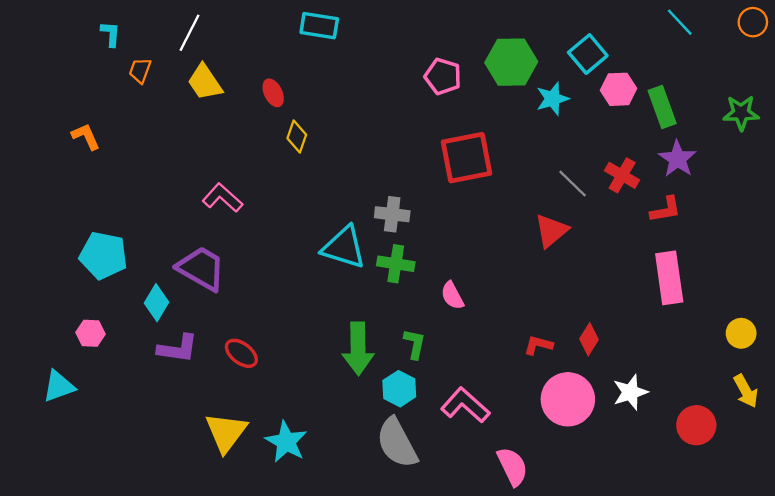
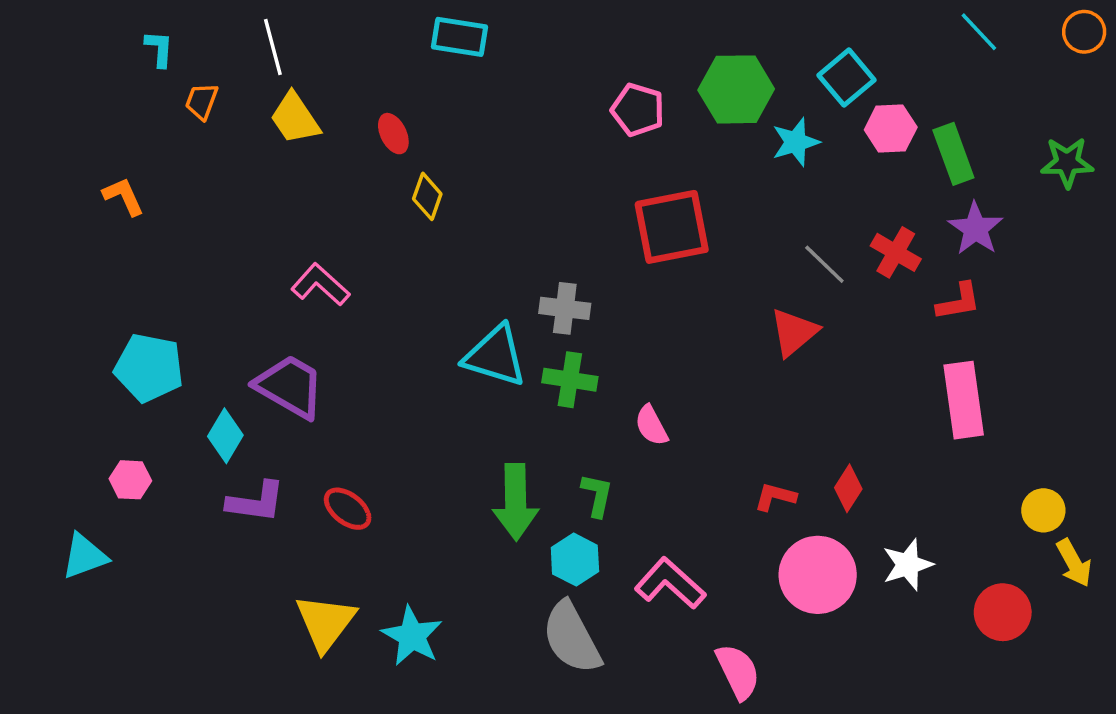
white line: (189, 33) -> (273, 47), turned -42
yellow circle: (741, 333) -> (1043, 510), moved

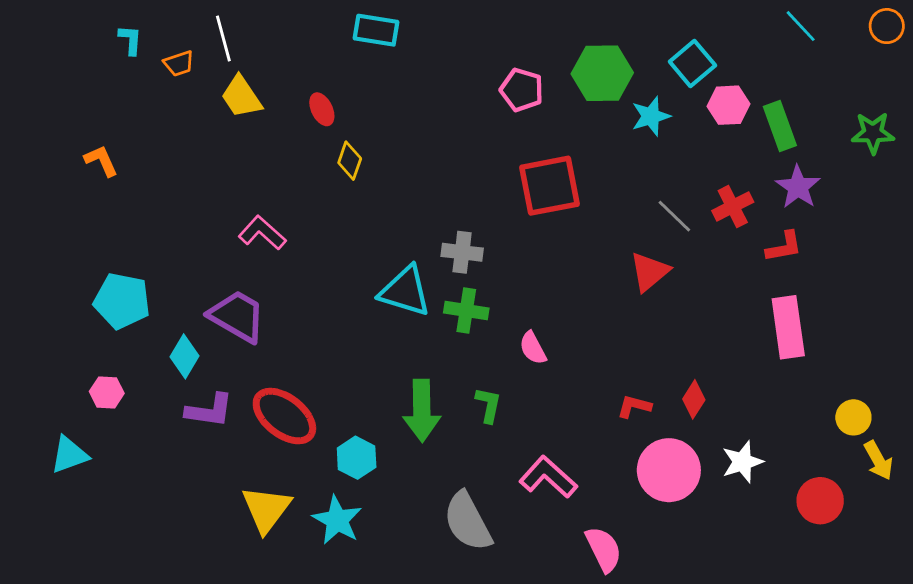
orange trapezoid: (202, 101) -> (179, 63), moved, turned -128
red cross: (896, 252) -> (733, 206), turned 33
red ellipse: (348, 509) -> (284, 416), size x1.6
cyan hexagon: (575, 560) -> (357, 458), moved

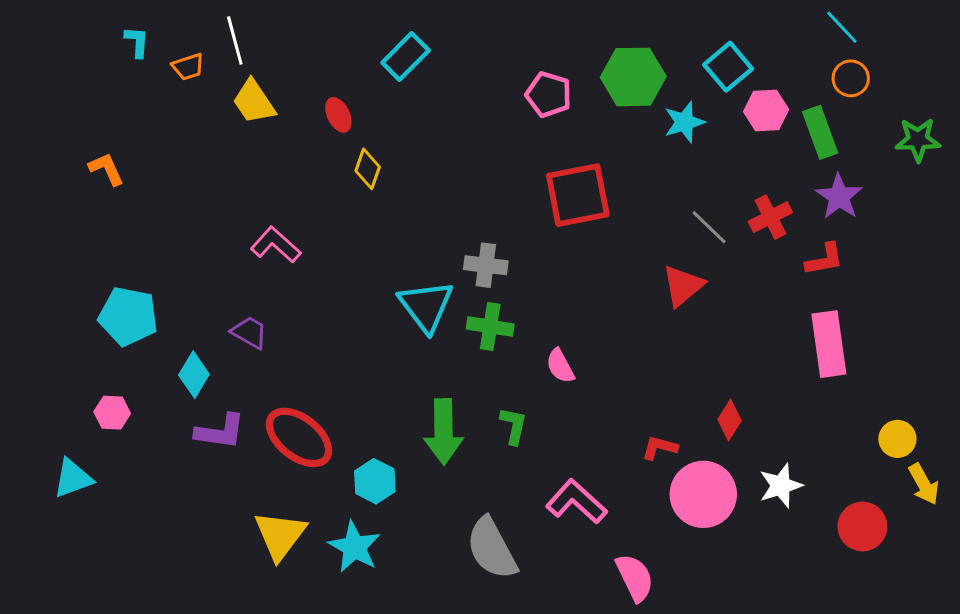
orange circle: (887, 26) -> (851, 78), moved
cyan rectangle: (376, 30) -> (406, 56), moved, turned -54
cyan triangle: (405, 291) -> (426, 306), turned 36
purple trapezoid: (237, 316) -> (249, 332), size x0.6
red L-shape: (634, 406) -> (660, 448), moved

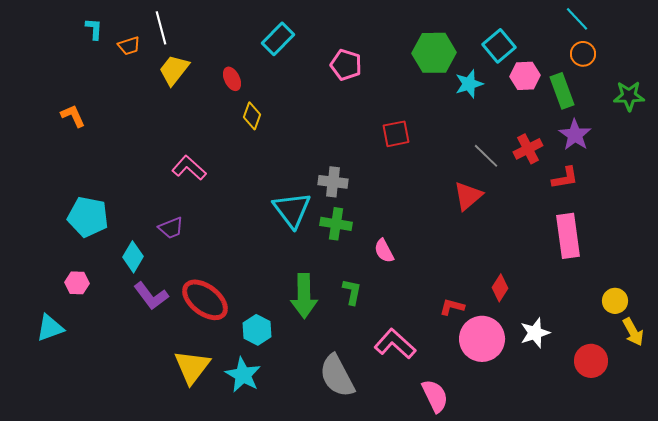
pink pentagon: (549, 94) -> (346, 65), moved
yellow trapezoid: (254, 102) -> (174, 70), turned 72
red square: (578, 195) -> (396, 134), size x0.6
purple trapezoid: (249, 332) -> (171, 228), turned 128
purple L-shape: (220, 432) -> (151, 296), turned 45

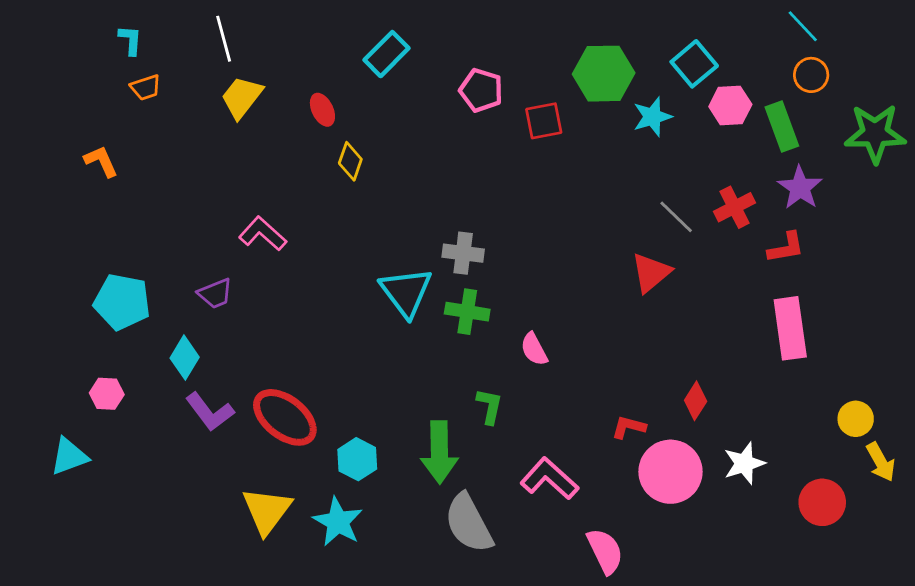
orange trapezoid: (129, 46) -> (146, 87), moved
green star: (629, 96) -> (875, 133), size x1.4
red square: (396, 134) -> (544, 121), moved
purple trapezoid: (171, 228) -> (215, 294), moved
green arrow: (304, 296) -> (439, 452), moved

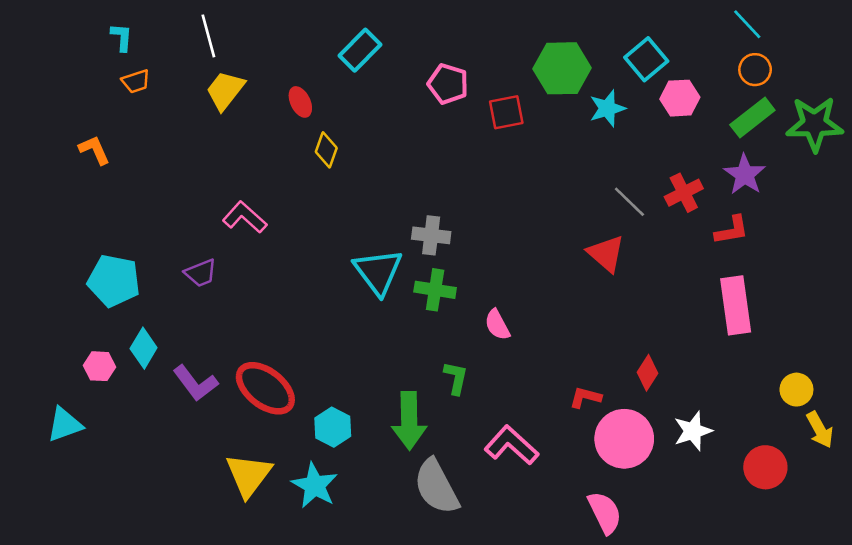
green rectangle: (782, 126) -> (752, 118), moved, turned 72
red triangle: (651, 273) -> (606, 254), turned -39
cyan diamond: (185, 358) -> (144, 348), moved
pink semicircle: (605, 551) -> (605, 513), moved

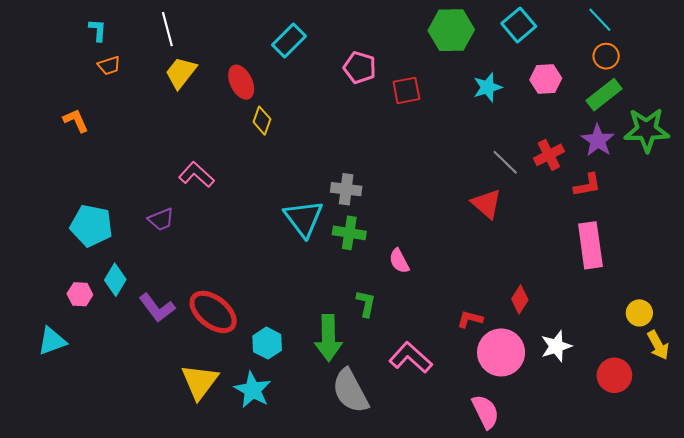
cyan square: (646, 59) -> (519, 25), moved
green hexagon: (562, 68) -> (451, 30), moved
red ellipse: (300, 102) -> (241, 82), size x1.4
green star: (815, 124) -> (647, 130), moved

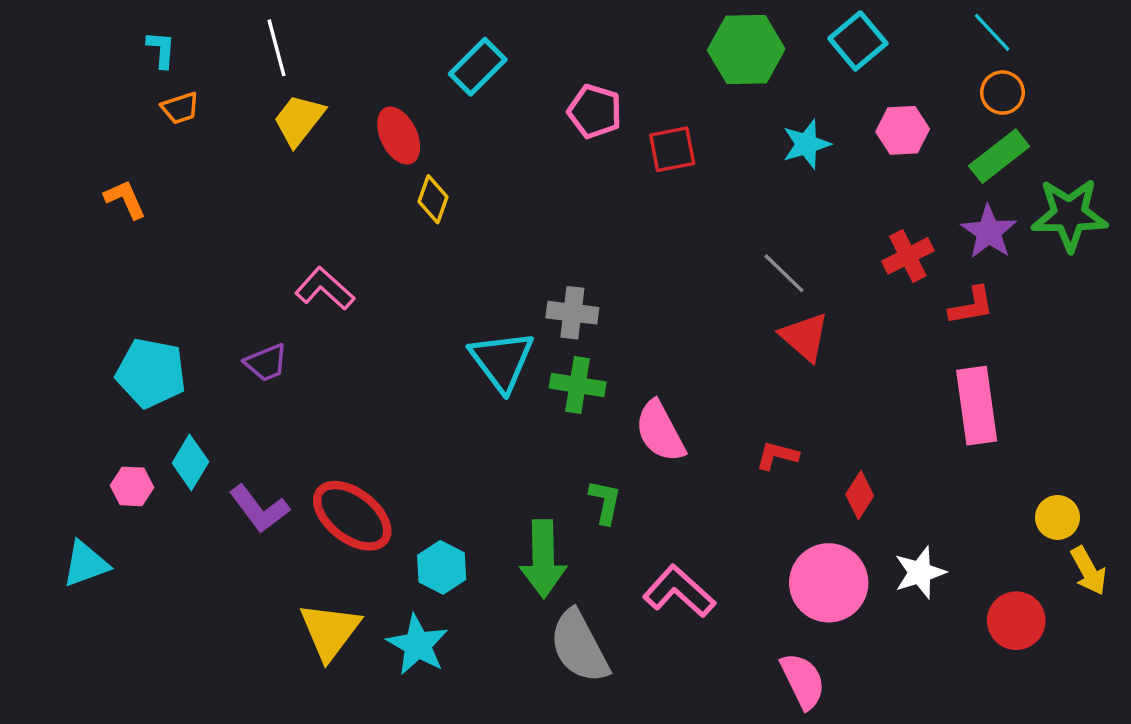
gray line: (505, 162) -> (784, 273), moved
pink semicircle: (399, 261) -> (660, 431), size x1.5
red L-shape: (470, 319) -> (777, 456), moved

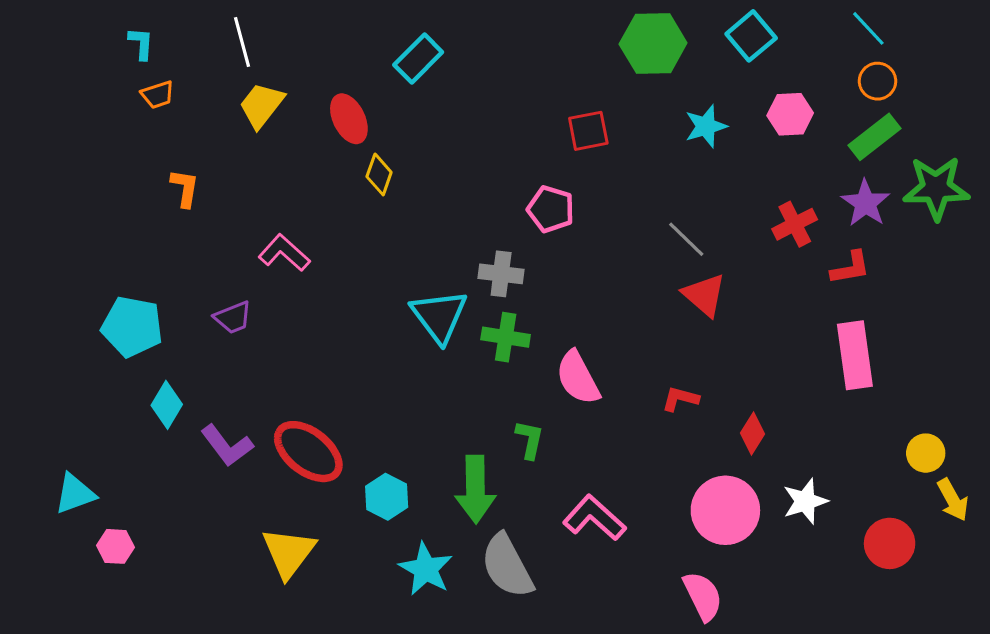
pink pentagon: (595, 111) -> (551, 209), moved
orange L-shape: (125, 199) -> (185, 188), moved, turned 33
pink hexagon: (132, 486) -> (116, 546), moved
cyan star: (418, 645) -> (426, 569), moved

